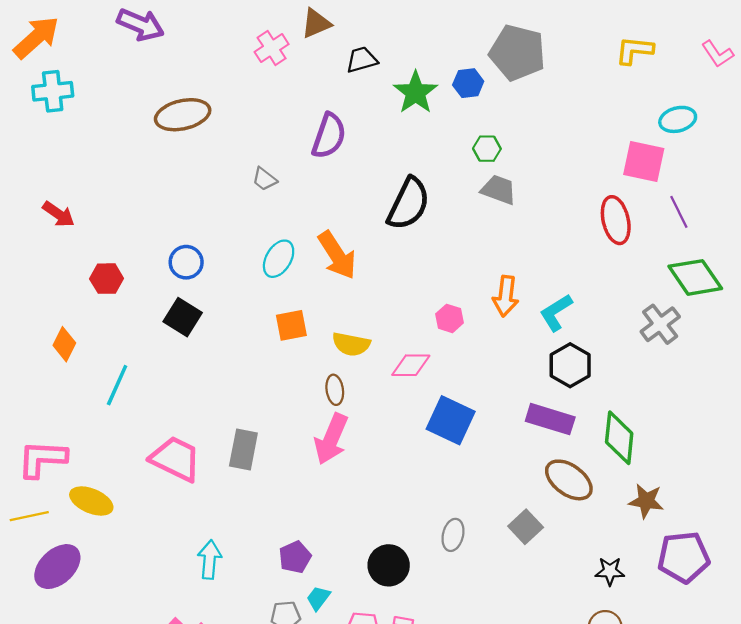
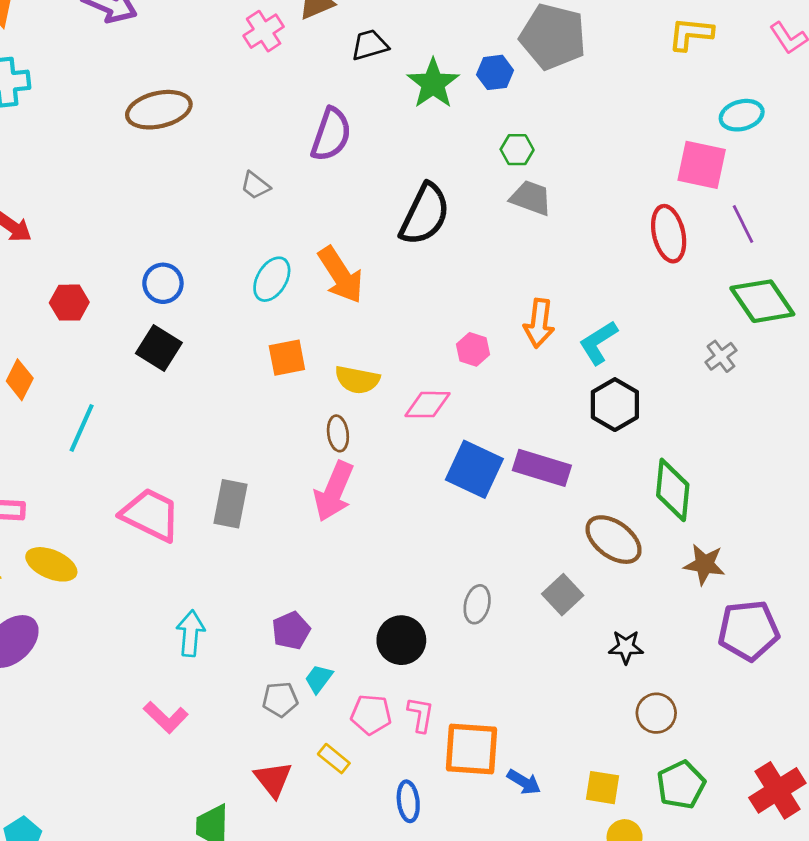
gray cross: (660, 324) -> (721, 356), size x0.7
purple rectangle: (550, 419) -> (542, 468), moved
black star: (610, 571) -> (626, 647), moved

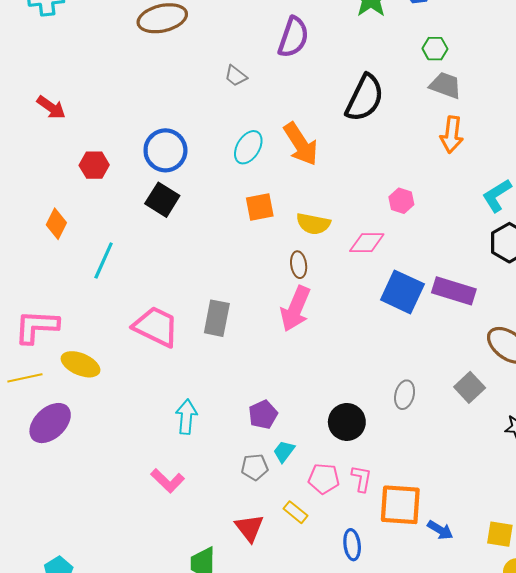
blue circle: (163, 283) -> (165, 150), size x1.4
orange arrow: (539, 323) -> (452, 135), moved

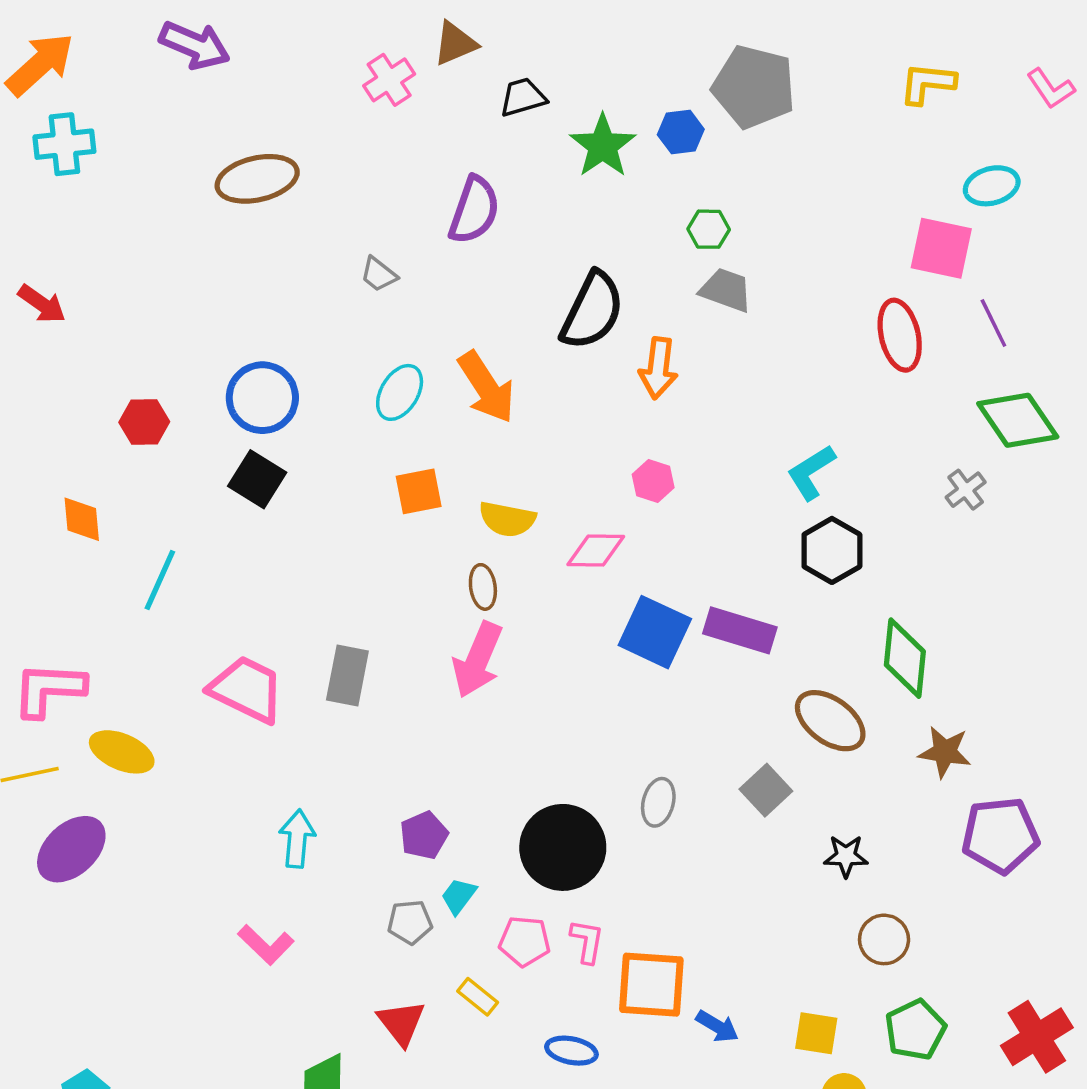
red arrow: (51, 107) -> (42, 304), moved
orange arrow: (452, 135) -> (658, 368), moved
orange diamond: (56, 224) -> (82, 519), turned -32
black circle: (347, 422) -> (563, 847), size x1.4
blue ellipse: (352, 545) -> (571, 1051), turned -72

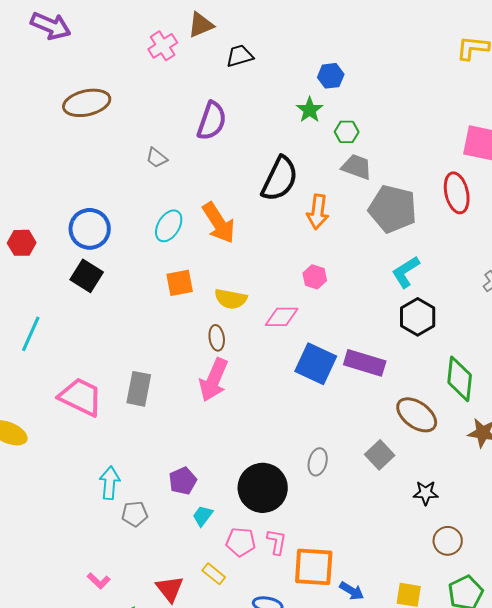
gray pentagon: (754, 87) -> (393, 209), moved
green star: (603, 146) -> (310, 110), moved, size x0.7
gray pentagon: (410, 922) -> (135, 514), moved
pink L-shape: (266, 945) -> (99, 581), moved, size x0.7

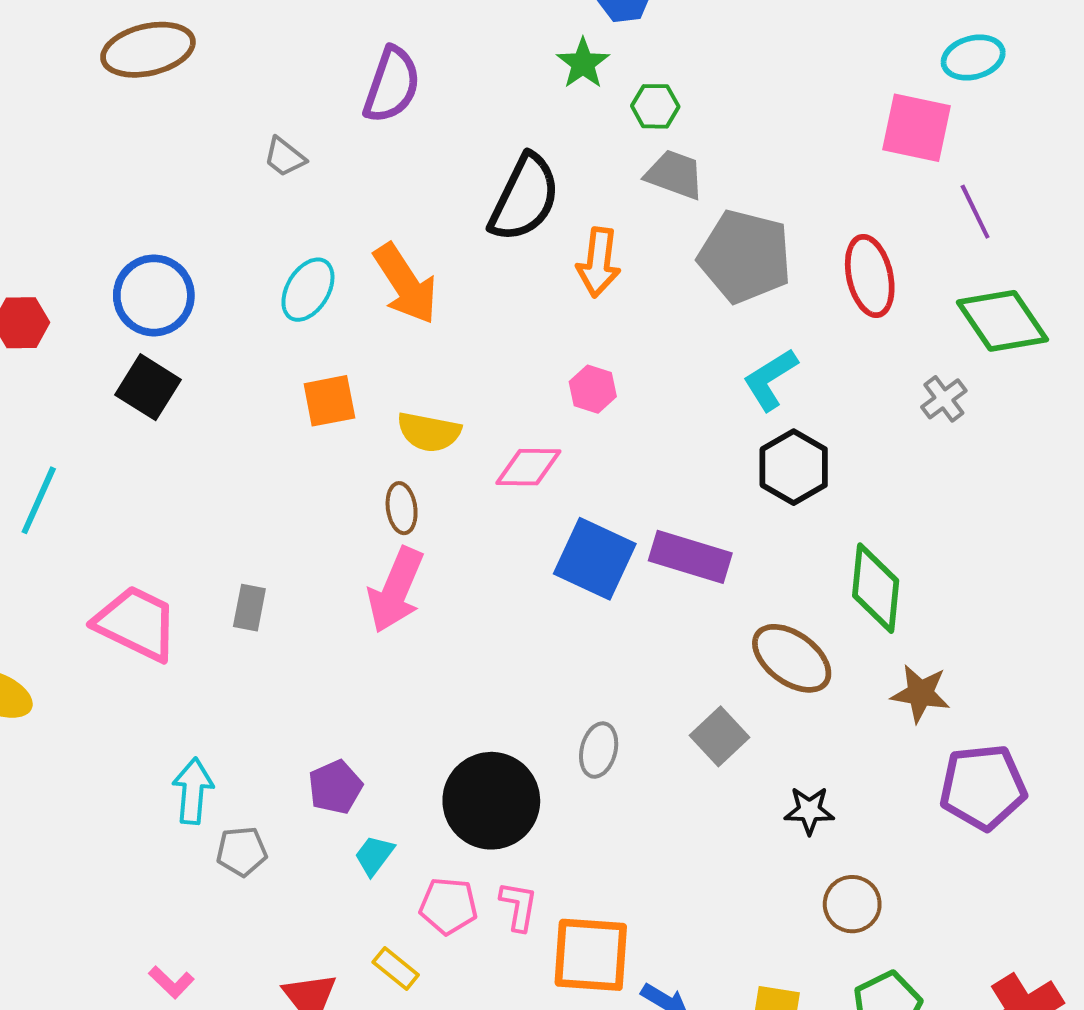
red ellipse: (457, 193) -> (870, 276), moved
gray rectangle: (139, 389) -> (249, 608), size x0.7

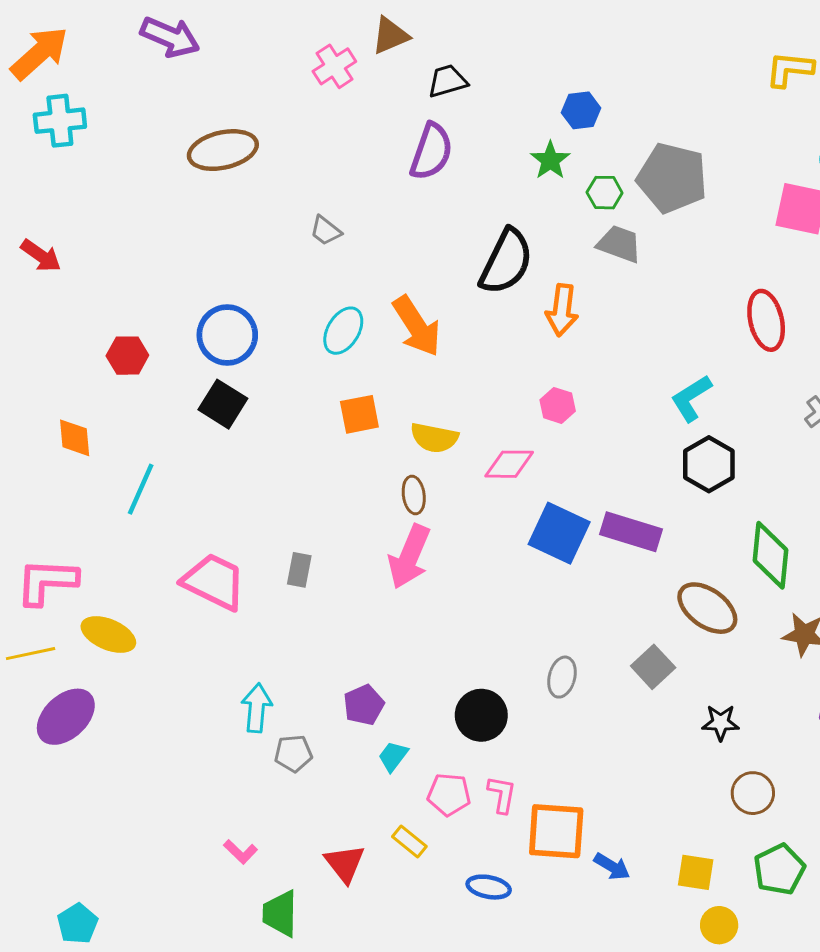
purple semicircle: (392, 85) -> (431, 151), moved
gray pentagon: (745, 256) -> (672, 178), moved
black circle: (491, 801) -> (481, 715), size x0.7

